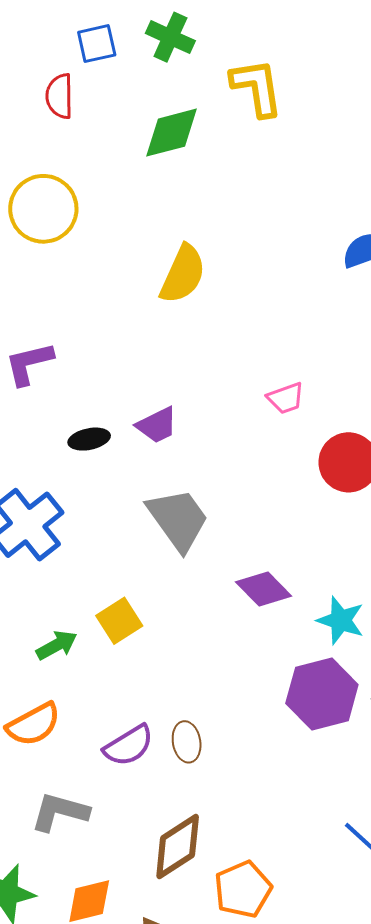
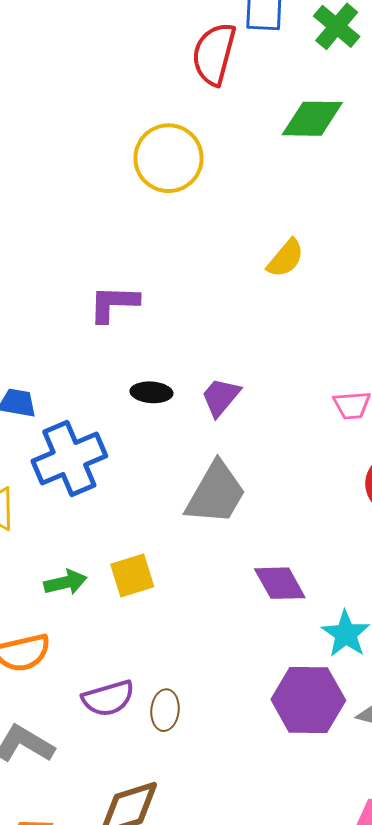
red semicircle: (60, 96) -> (214, 54), size x1.4
yellow semicircle: (183, 274) -> (286, 258), size x0.7
purple trapezoid: (157, 425) -> (221, 397), turned 141
gray trapezoid: (178, 519) -> (216, 493), turned 50

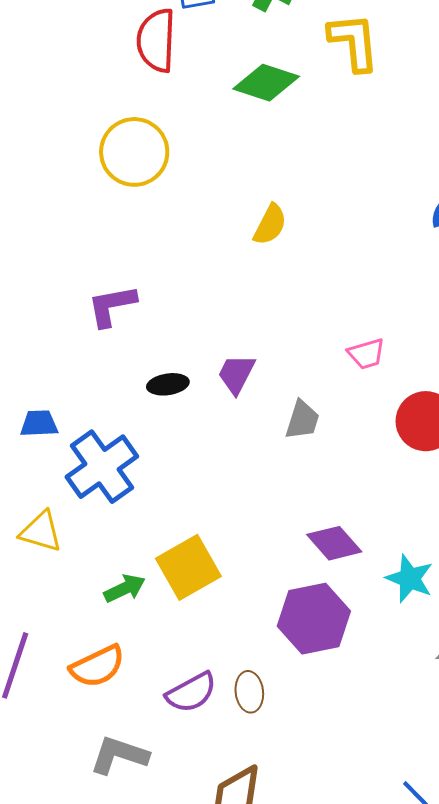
green diamond: (312, 119) -> (266, 83), turned 30
gray trapezoid: (216, 493) -> (302, 420), moved, size x0.6
yellow square: (132, 576) -> (188, 567), size x1.4
purple hexagon: (308, 700) -> (314, 619), moved

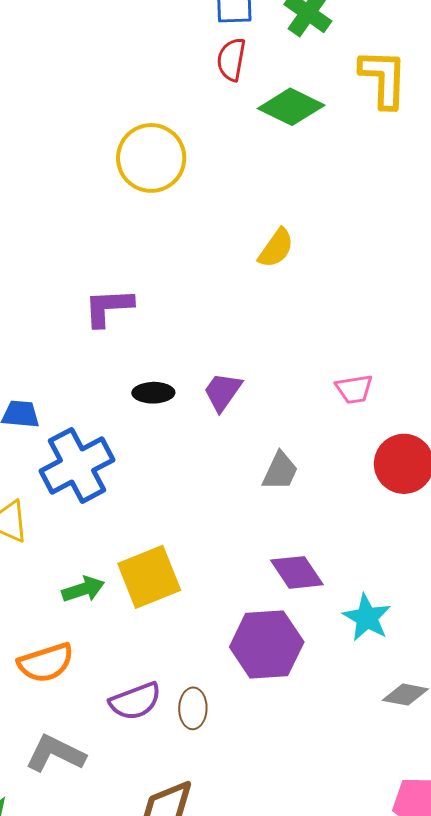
red semicircle: (156, 40) -> (231, 59), moved, size x0.7
gray trapezoid: (302, 420) -> (280, 471), moved

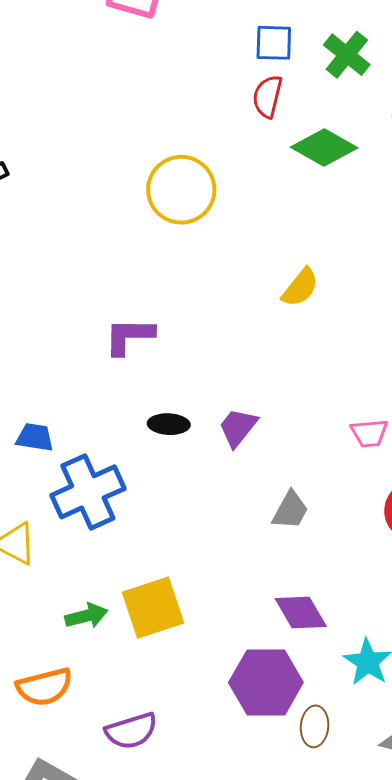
brown ellipse: (193, 708) -> (315, 726), moved

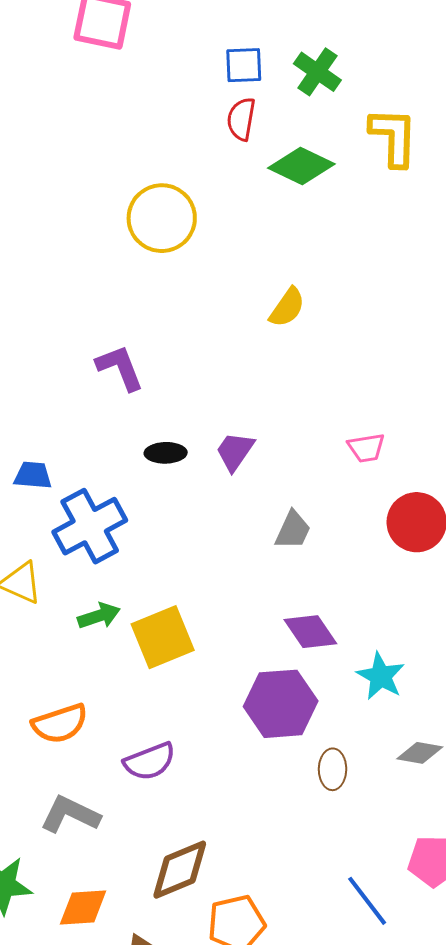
purple L-shape: (129, 336) -> (120, 368), turned 72
green arrow: (86, 616) -> (99, 616), moved
brown ellipse: (315, 726) -> (333, 769), moved

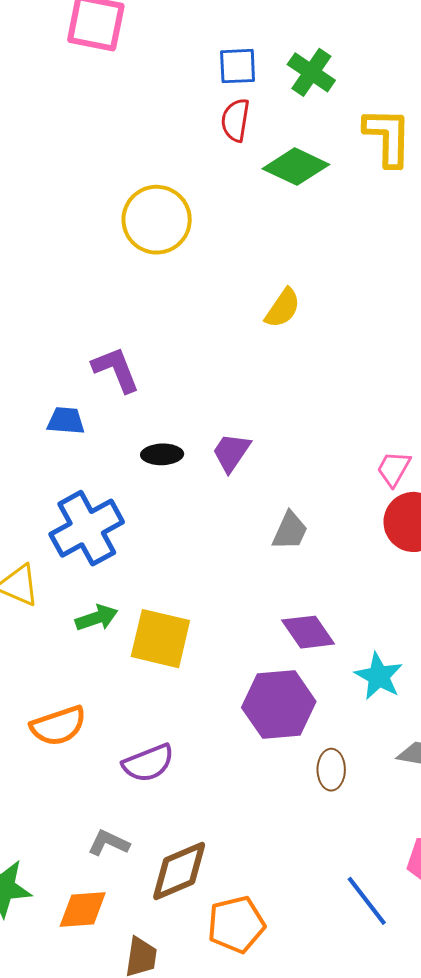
pink trapezoid: (366, 448) -> (394, 469), moved, turned 129
blue trapezoid: (33, 475) -> (66, 421), moved
yellow square: (163, 637) -> (160, 639), turned 36
gray L-shape: (70, 814) -> (109, 843), moved, size x0.7

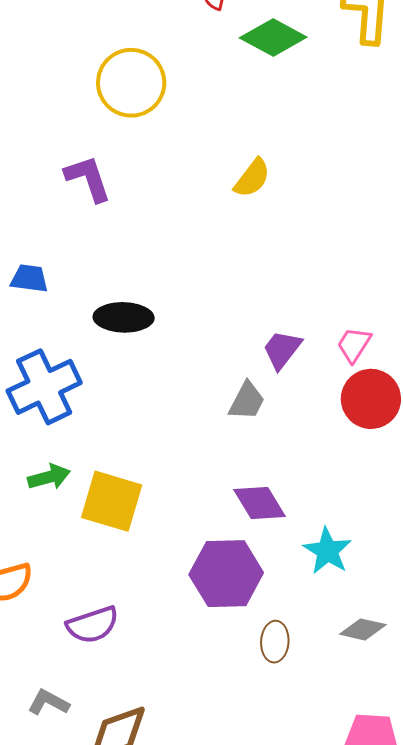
purple L-shape: (116, 370) -> (88, 178), moved
purple trapezoid: (231, 452) -> (282, 350), moved
black ellipse: (162, 454) -> (124, 317), size x1.4

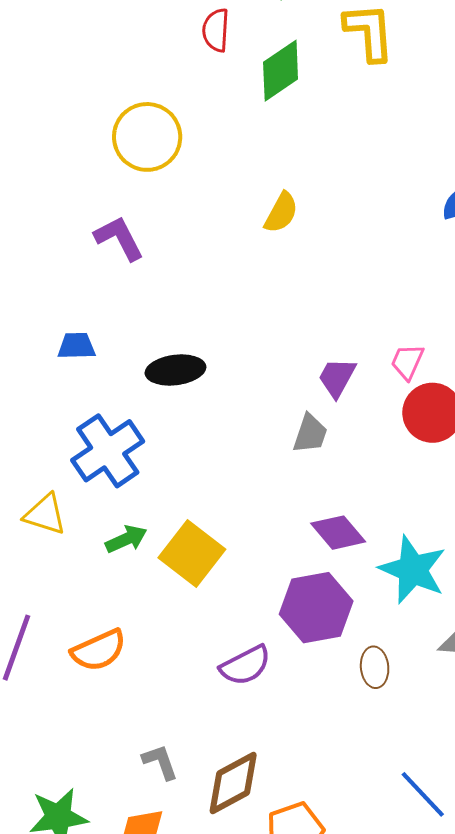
green diamond: (273, 38) -> (281, 71), turned -54
yellow square: (112, 501) -> (192, 553), turned 30
cyan star: (327, 551) -> (413, 570), size x1.4
purple semicircle: (93, 625) -> (245, 665), moved
gray L-shape: (48, 702) -> (160, 762), turned 51

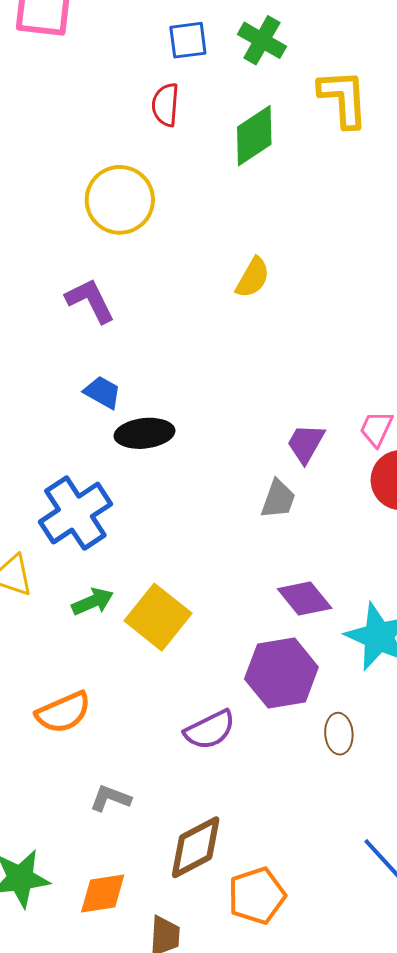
red semicircle: (216, 30) -> (165, 105), moved
blue trapezoid: (76, 346) -> (102, 392), moved, turned 30
gray L-shape: (160, 762) -> (110, 798), moved, turned -51

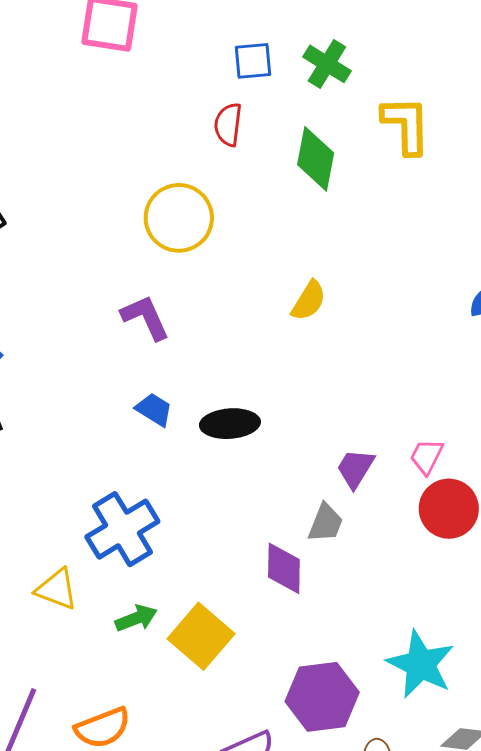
green diamond: (254, 136) -> (316, 159), turned -48
black ellipse: (144, 433) -> (230, 424), moved
purple diamond: (305, 598) -> (284, 568), moved, turned 38

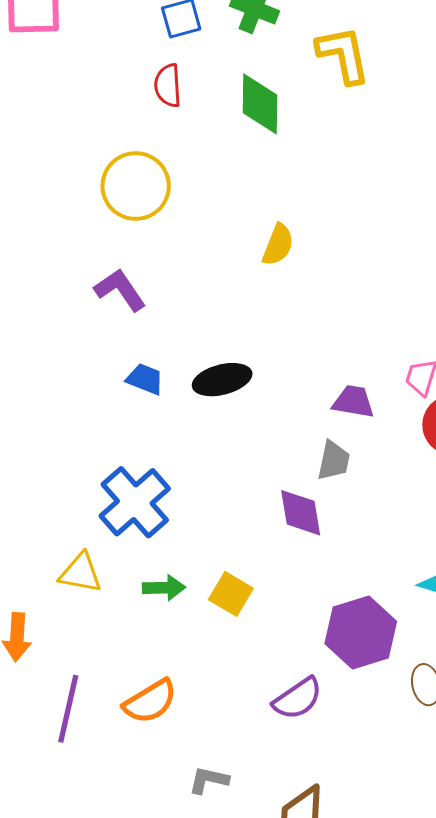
purple trapezoid: (355, 468) -> (353, 402), turned 78
green arrow: (136, 618) -> (164, 588), turned 30
yellow square: (201, 636) -> (231, 594), size x0.7

